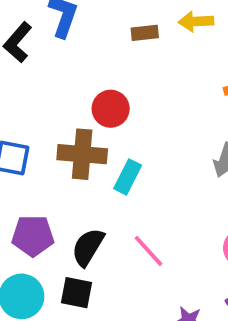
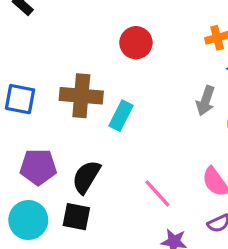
red circle: (111, 109) -> (136, 43), moved
pink line: (149, 251) -> (158, 193), moved

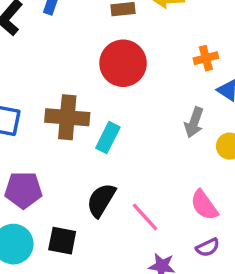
red circle: (136, 43) -> (123, 63), size x1.4
black semicircle: (86, 177) -> (101, 200), moved

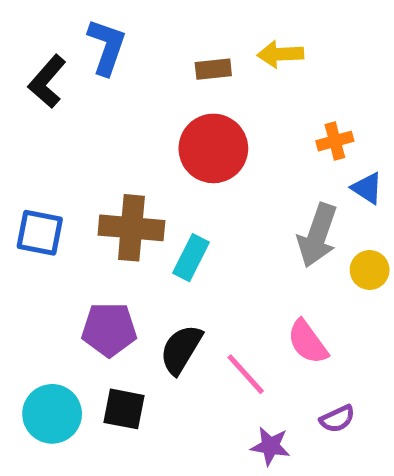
gray arrow: (194, 122) -> (318, 235), size x1.4
purple pentagon: (23, 190) -> (109, 330), moved
pink semicircle: (204, 205) -> (308, 342), moved

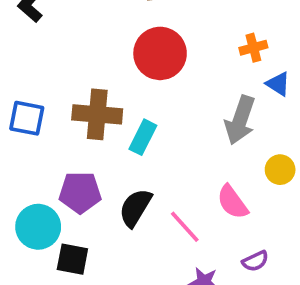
yellow circle: (370, 270) -> (280, 170), moved
black square: (124, 409) -> (72, 259), moved
cyan circle: (52, 414) -> (38, 227), moved

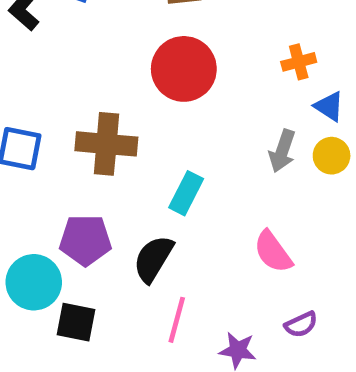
gray arrow: (240, 120) -> (282, 151), size x0.7
cyan rectangle: (143, 137) -> (186, 193), moved
yellow circle: (280, 170) -> (332, 156), moved
pink line: (185, 227) -> (177, 320), moved, turned 57

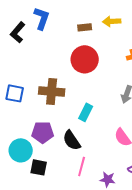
black semicircle: (153, 259) -> (72, 140), turned -65

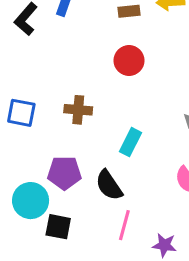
red circle: (85, 59) -> (129, 61), size x0.7
brown cross: (52, 91) -> (78, 110), size x0.7

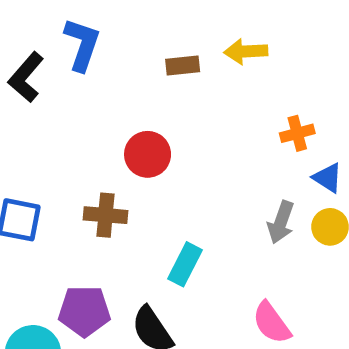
red circle: (129, 61) -> (148, 154), moved

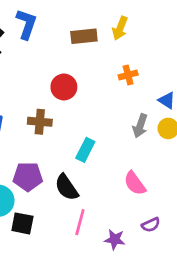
yellow arrow: (246, 51) -> (120, 28), turned -65
brown rectangle: (183, 65) -> (84, 36), size x1.4
orange cross: (297, 133) -> (128, 75), moved

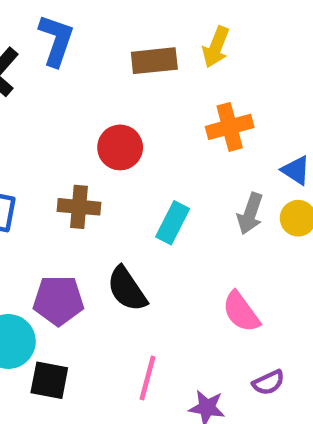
orange cross: (128, 75) -> (230, 127), size x1.4
cyan rectangle: (85, 150) -> (173, 223), moved
black semicircle: (67, 187) -> (127, 289), moved

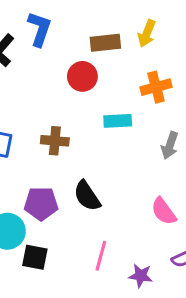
red circle: (120, 147) -> (82, 76), moved
cyan rectangle: (173, 223) -> (118, 121), moved, turned 60

